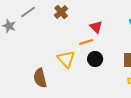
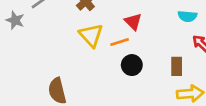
yellow triangle: (66, 59) -> (91, 35), moved

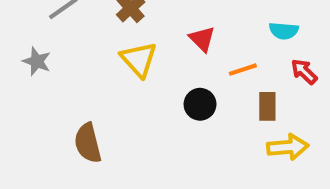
gray star: (15, 20) -> (37, 61), moved
orange line: (120, 42) -> (243, 70), moved

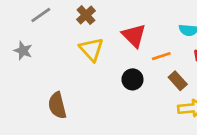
red triangle: (202, 39) -> (134, 36), size x1.4
brown rectangle: (267, 106) -> (178, 81), turned -42

